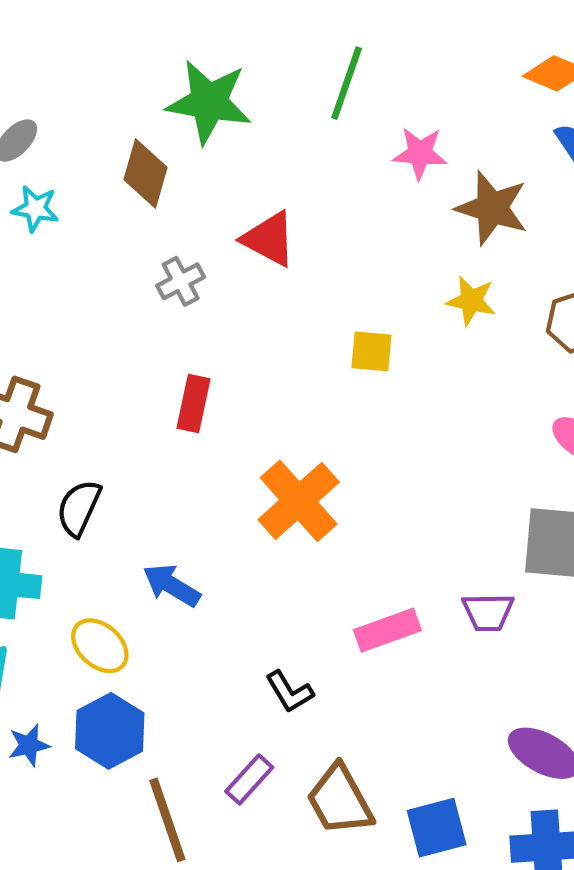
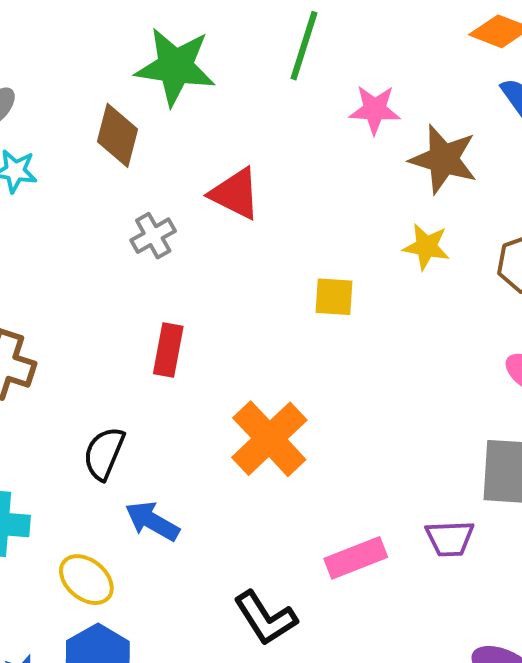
black semicircle: (79, 508) -> (104, 453), moved
black L-shape: (289, 692) -> (265, 618), size x1.4

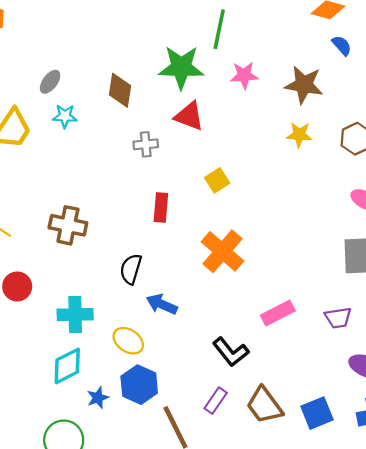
green star: (175, 67) -> (181, 67), moved
pink star: (375, 110) -> (244, 75), moved
gray cross: (153, 236) -> (146, 144), turned 30
yellow square: (334, 297) -> (217, 180), moved, turned -30
purple trapezoid: (450, 538) -> (338, 318), moved

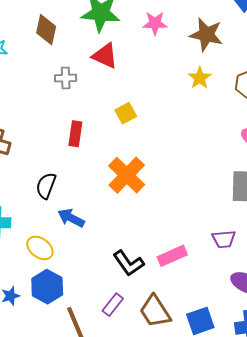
yellow star: (299, 135) -> (200, 78), turned 30
pink rectangle: (278, 313) -> (172, 256), moved

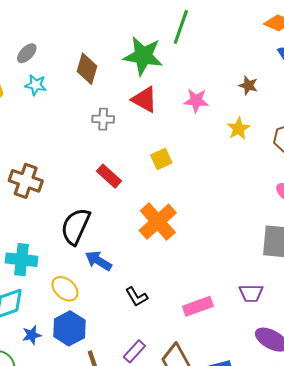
pink star: (155, 23) -> (196, 101), moved
brown star: (206, 35) -> (248, 85), size x0.6
red rectangle: (75, 134) -> (109, 176), turned -60
black semicircle: (46, 186) -> (76, 226), size x1.4
black L-shape: (128, 263) -> (137, 297), moved, size x0.7

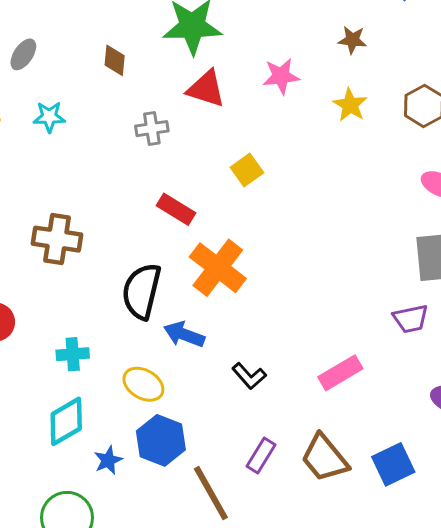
brown diamond: (87, 69) -> (115, 60), size x0.7
cyan star: (36, 85) -> (49, 117), moved
orange cross: (158, 222) -> (218, 268), moved
cyan cross: (22, 260) -> (73, 354), size x0.7
purple trapezoid: (251, 293) -> (411, 319), moved

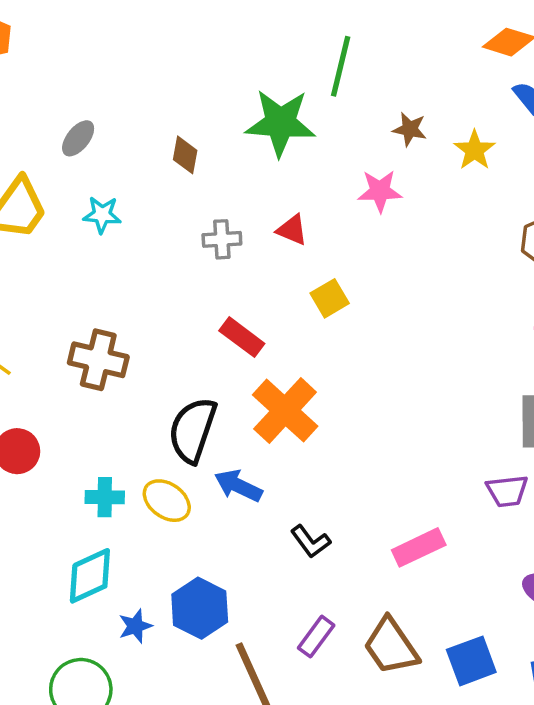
brown star: (352, 40) -> (410, 129), moved
red triangle: (206, 89) -> (292, 230), moved, size x0.7
yellow star: (350, 105) -> (475, 150), moved
yellow ellipse: (143, 384) -> (167, 501), moved

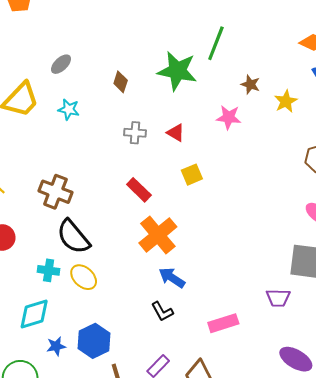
black semicircle: (193, 430) -> (73, 237), moved, turned -66
blue arrow: (238, 486) -> (172, 278), moved

